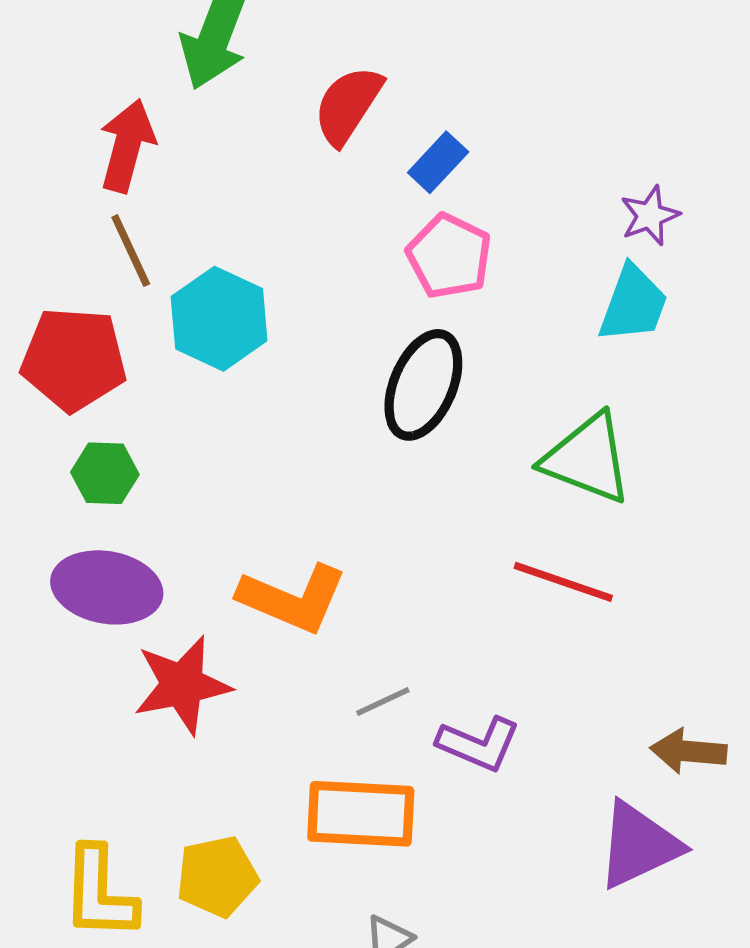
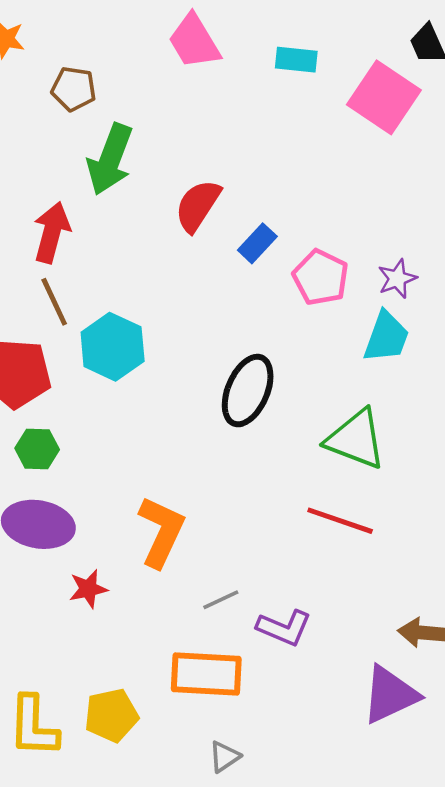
pink pentagon: (449, 256) -> (321, 277), moved
orange L-shape: (293, 598) -> (161, 532), turned -88
red star: (182, 685) -> (88, 589), size x0.6

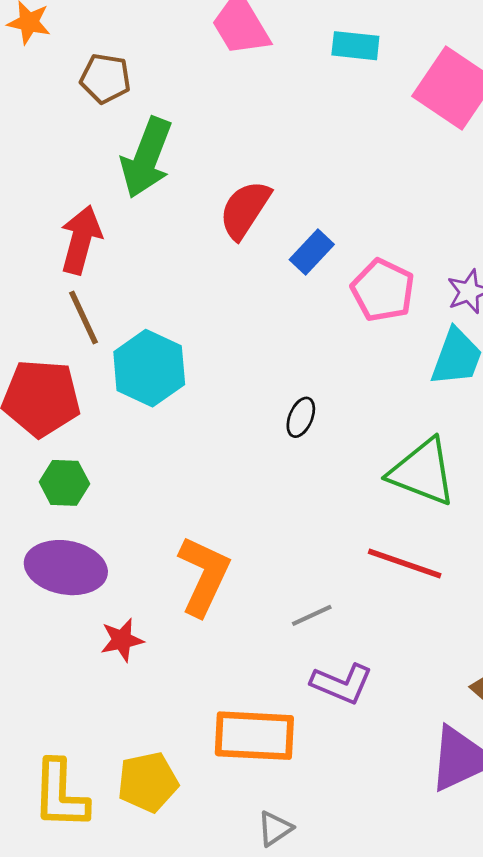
black ellipse: (248, 391) -> (301, 417), size x0.5
gray line: (221, 600) -> (312, 615), moved

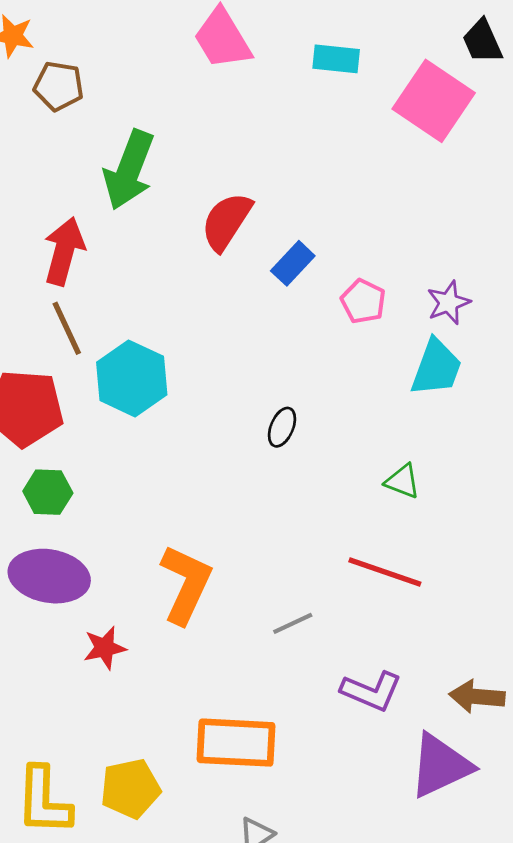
brown pentagon: (105, 78) -> (59, 86), moved
pink pentagon: (383, 290) -> (363, 301), size x0.7
green triangle: (422, 472) -> (402, 481), size x0.5
purple L-shape: (342, 684) -> (371, 691), moved

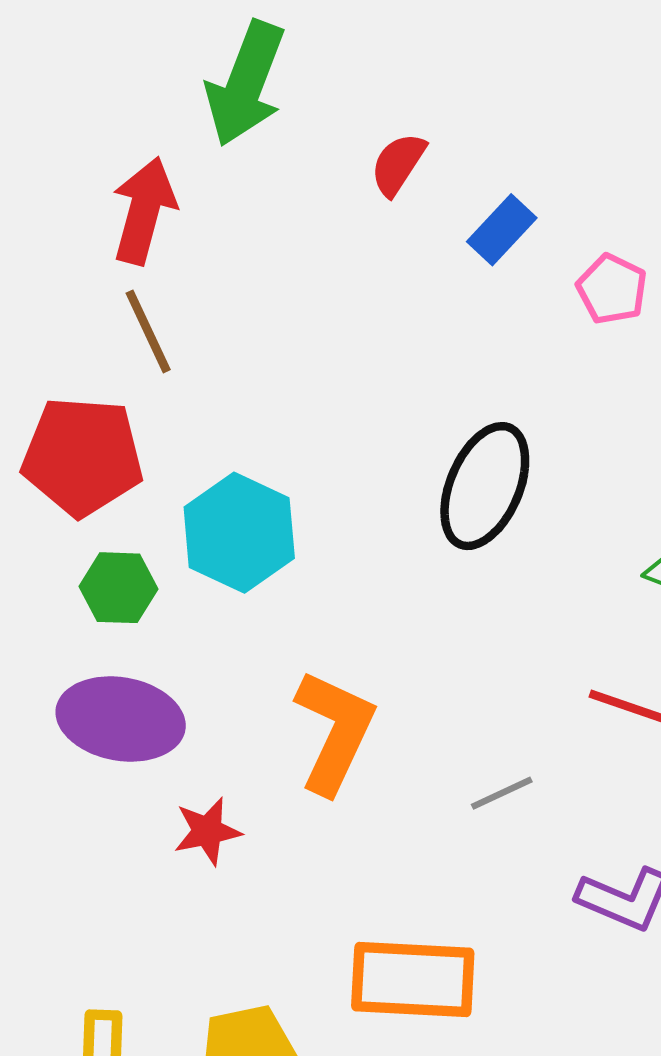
red semicircle: (227, 221) -> (398, 164), size x0.7
cyan hexagon: (132, 378) -> (239, 533), moved
black ellipse: (282, 427) -> (485, 486), size x2.0

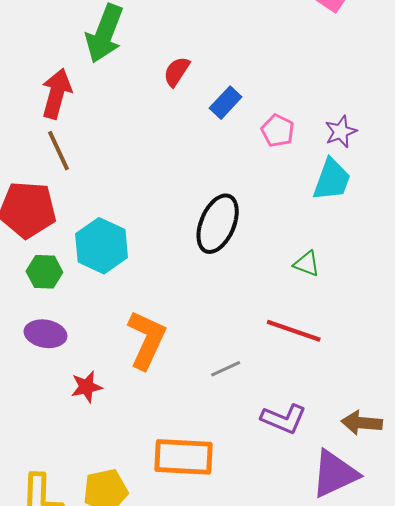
purple ellipse: (121, 719) -> (45, 334), size x0.7

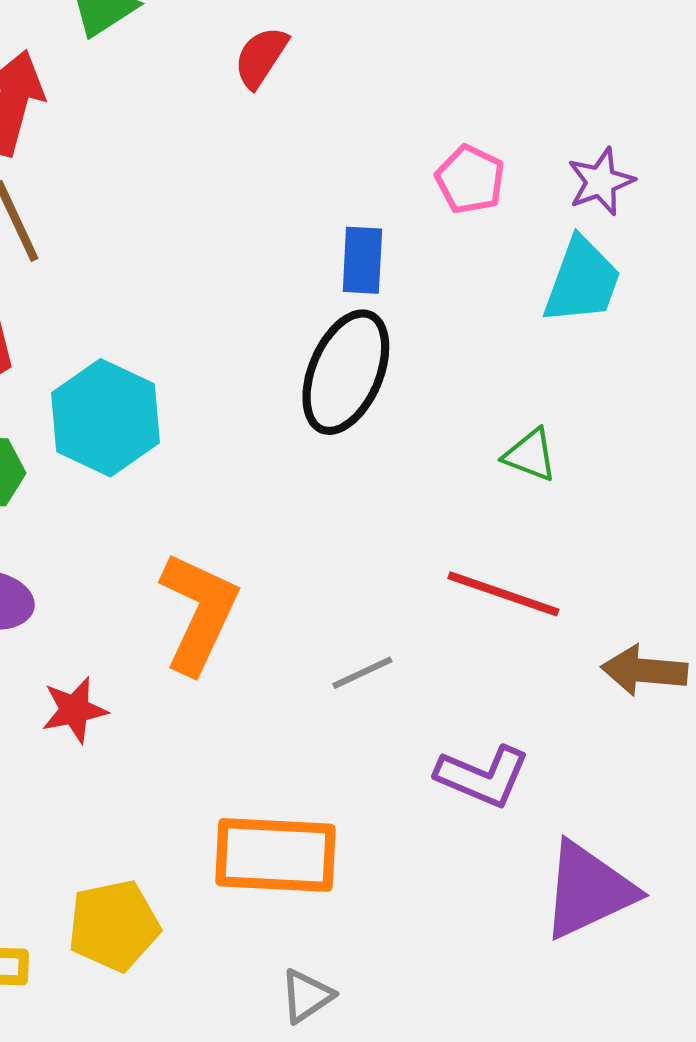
blue rectangle: (226, 103) -> (362, 260), moved, turned -40
brown arrow: (362, 423) -> (644, 671), moved

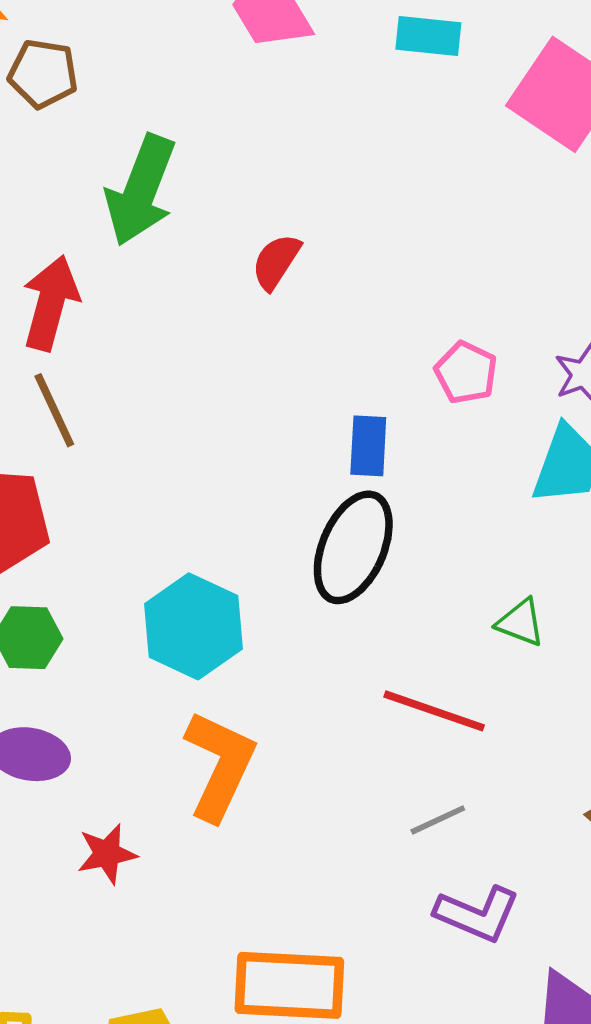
cyan hexagon: (105, 418) -> (193, 626), moved
red line: (503, 594) -> (434, 711), moved
gray line: (362, 673) -> (438, 820), moved

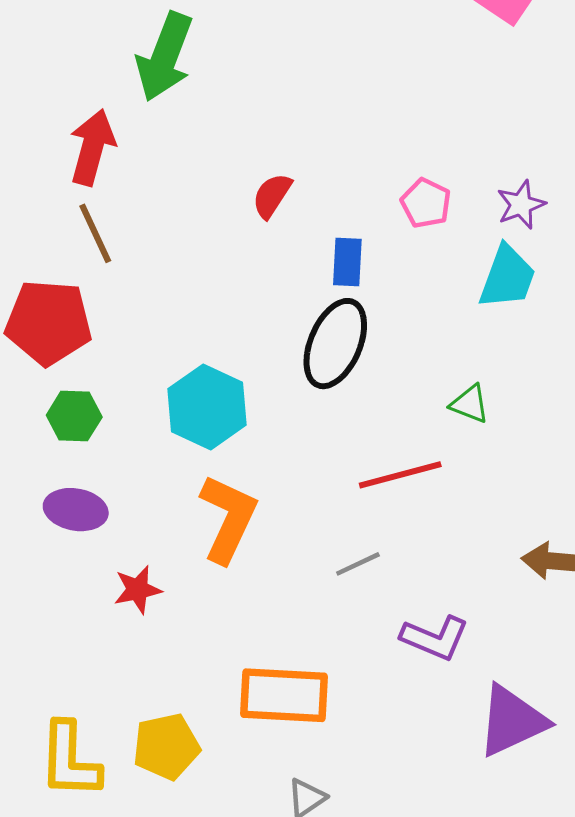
red semicircle: (276, 262) -> (272, 196), moved
red line: (434, 711) -> (400, 475), turned -34
gray line: (438, 820) -> (358, 564), moved

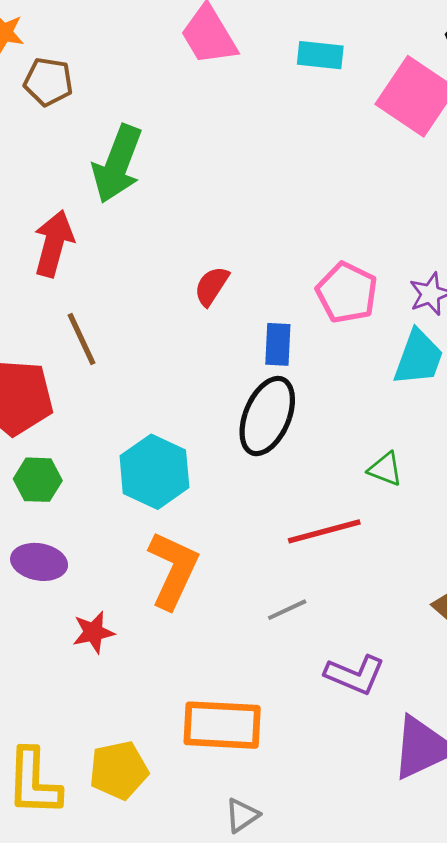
pink pentagon: (426, 203) -> (347, 293), size x1.4
brown line: (95, 233) -> (82, 339), moved

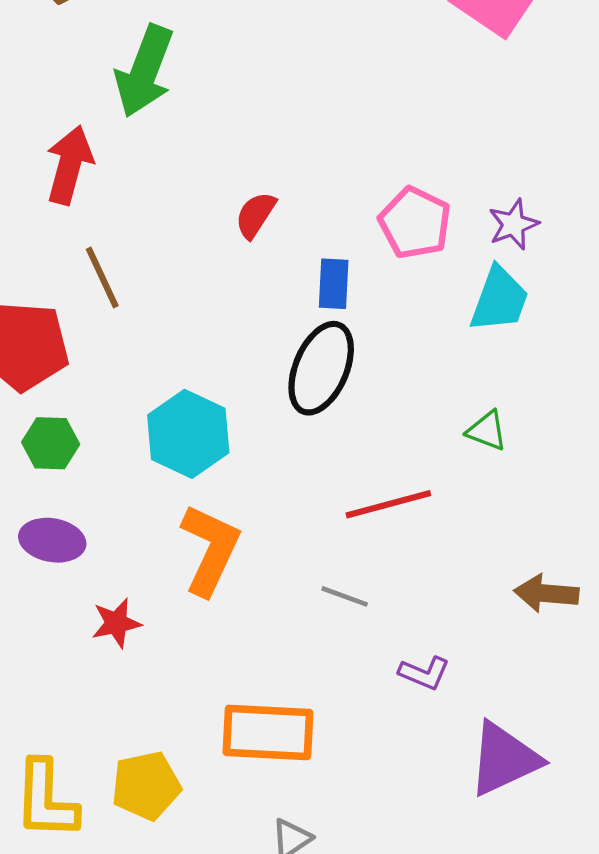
green triangle: (385, 469) -> (487, 431), moved
gray line: (287, 610) -> (345, 596), turned 45
purple L-shape: (355, 675) -> (424, 673), size x0.7

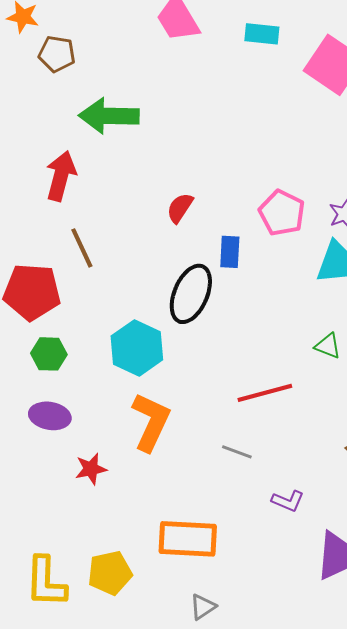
green arrow: (144, 71) -> (109, 116), turned 70
black ellipse: (321, 368) -> (191, 294), moved

